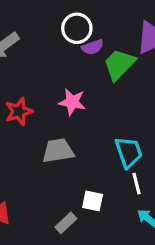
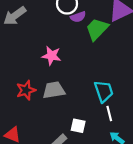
pink star: (72, 102) -> (51, 56), moved
red star: (19, 111) -> (26, 90), moved

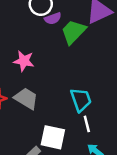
gray trapezoid: (54, 90) -> (26, 99), turned 40
white square: (78, 126) -> (53, 137), size x1.5

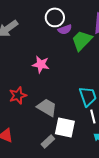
gray trapezoid: (26, 99) -> (47, 107), moved

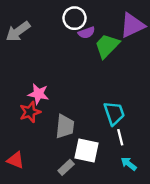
pink star: (41, 64) -> (38, 94), moved
gray trapezoid: (47, 107) -> (65, 126), turned 65

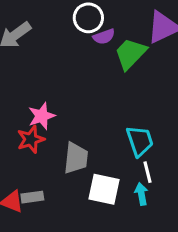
pink star: (38, 94) -> (42, 116), turned -30
cyan arrow: (129, 164) -> (141, 194), moved, turned 42
gray rectangle: (66, 167) -> (32, 197), moved, turned 35

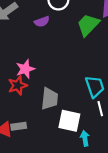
purple semicircle: (104, 37) -> (42, 22), moved
cyan arrow: (141, 194) -> (85, 138), moved

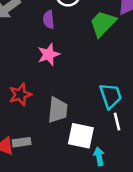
purple semicircle: (42, 22) -> (49, 20), turned 104
pink star: (25, 69) -> (49, 54), moved

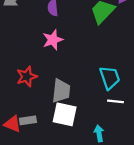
white line: (117, 122) -> (116, 101), turned -70
white square: (81, 136) -> (65, 114), moved

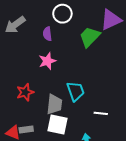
cyan trapezoid: (110, 78) -> (76, 91), moved

